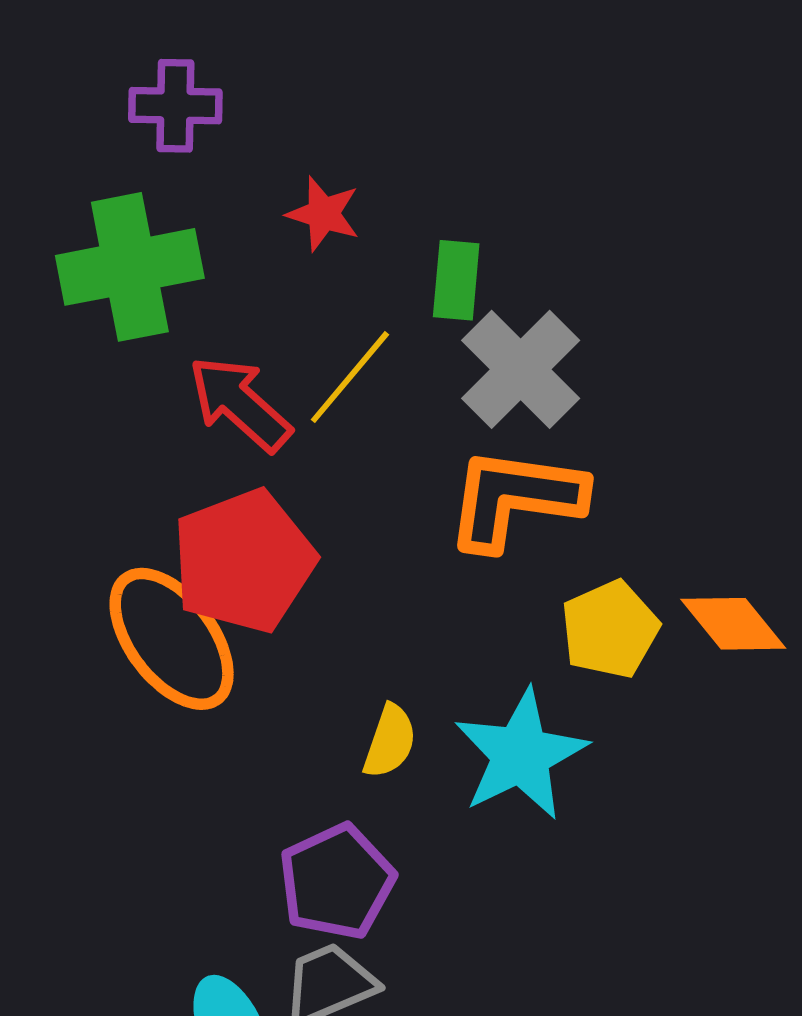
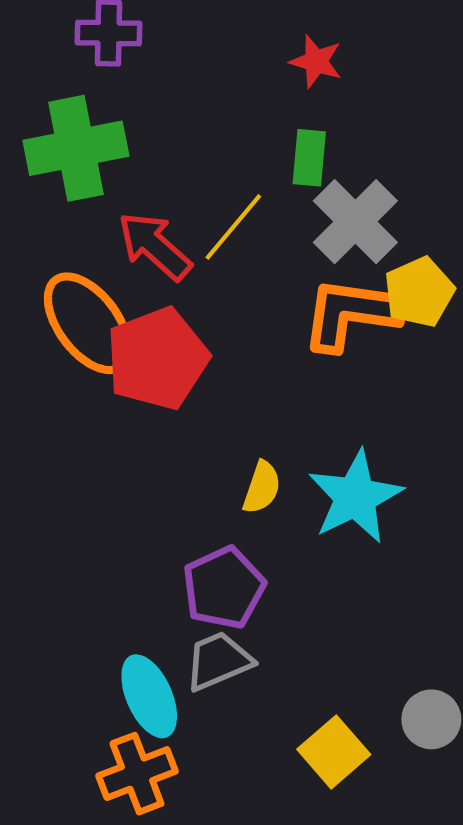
red star: (323, 214) -> (316, 61), moved
yellow pentagon: (610, 629) -> (419, 292), moved
orange ellipse: (172, 639) -> (88, 323), moved

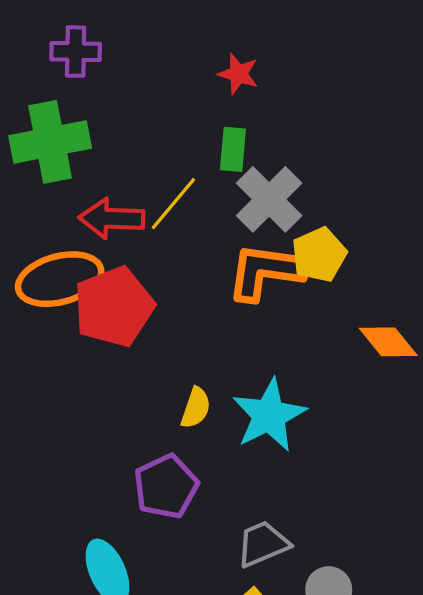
red arrow: (155, 246) -> (112, 219), turned -40
orange ellipse: (88, 323) -> (60, 279), turned -68
gray trapezoid: (218, 661) -> (263, 544), moved

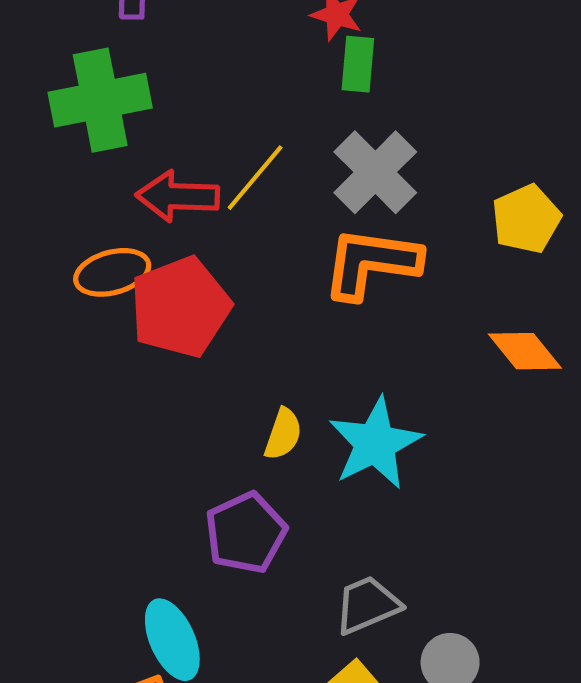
green rectangle: (233, 149) -> (358, 64), moved
yellow pentagon: (319, 255) -> (526, 219), moved
orange ellipse: (60, 279) -> (112, 272), size x0.7

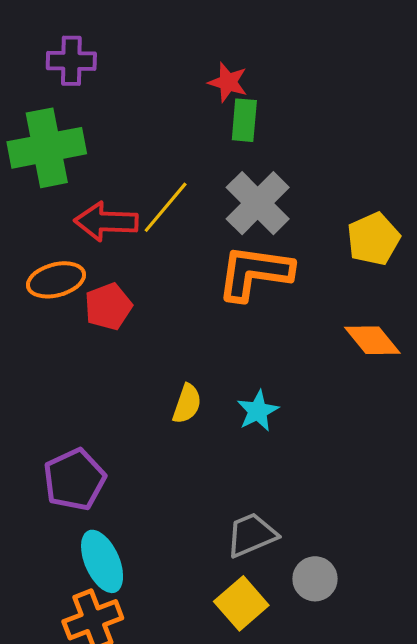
red pentagon: (180, 307) -> (108, 307), size x0.6
cyan star: (375, 443) -> (258, 411), size x0.6
purple pentagon: (246, 533) -> (74, 480), moved

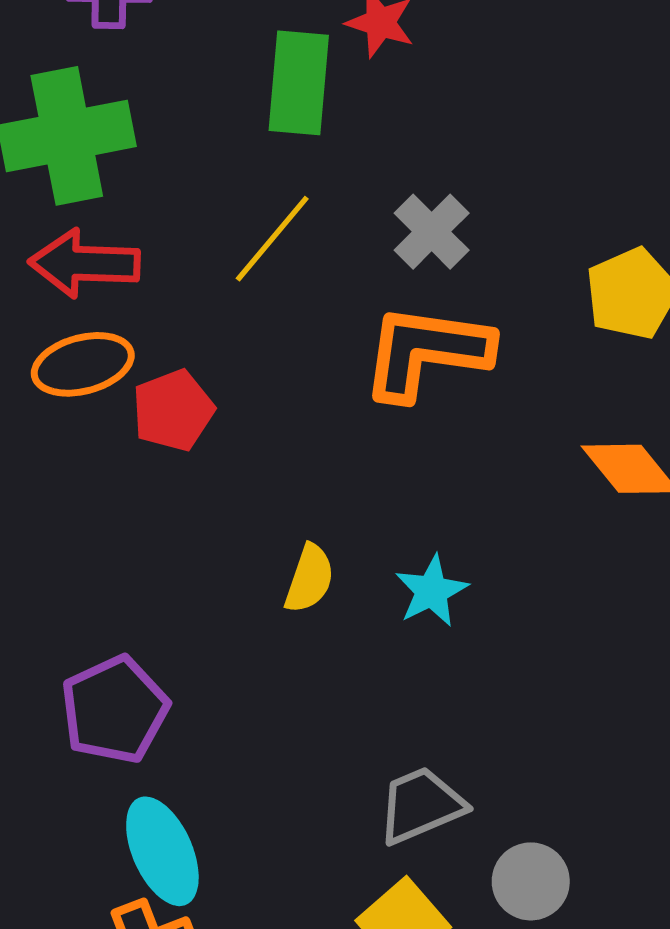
green rectangle: (244, 120) -> (299, 83), moved, size x1.4
gray cross: (258, 203) -> (432, 232), size x0.7
red arrow: (106, 222) -> (85, 263), moved

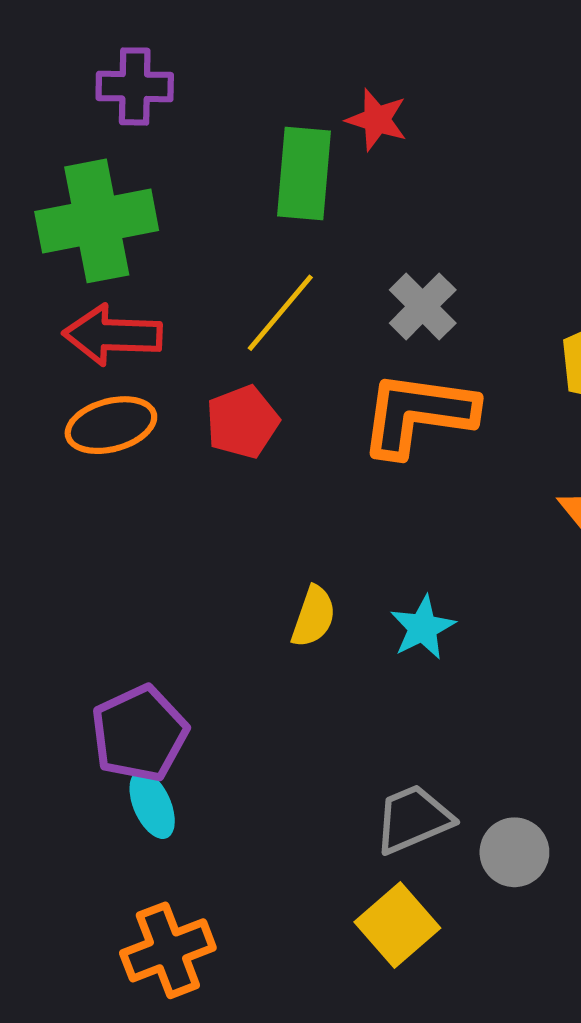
red pentagon: (173, 410) -> (242, 422), moved
cyan ellipse: (162, 851) -> (152, 805), moved, size x0.7
gray circle: (531, 881) -> (514, 852), moved

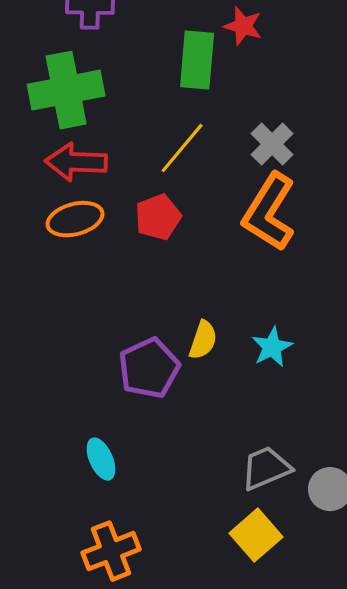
orange L-shape: (418, 414) -> (269, 212), turned -66
purple pentagon: (139, 734) -> (149, 368), moved

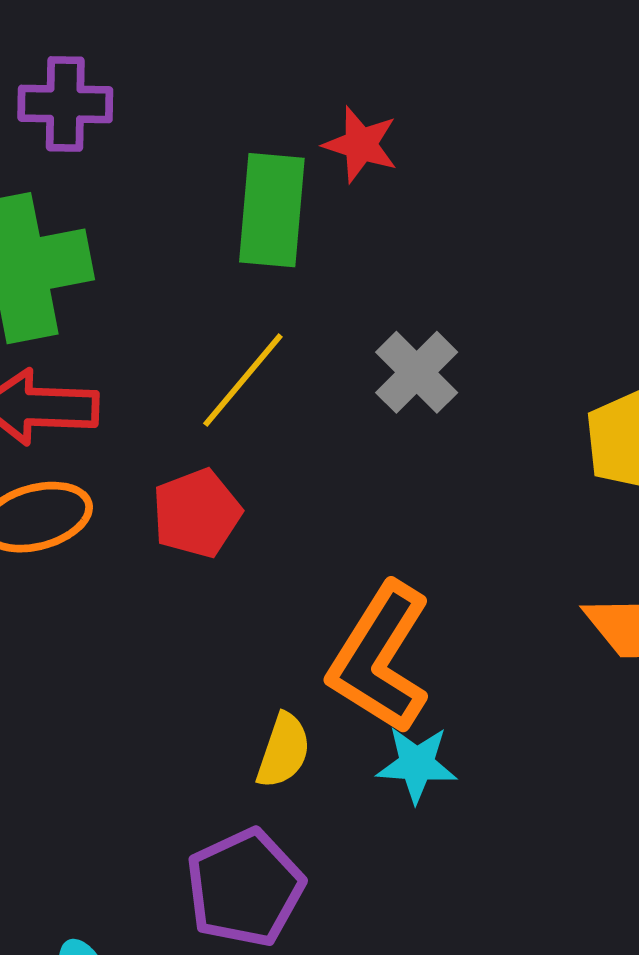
orange L-shape: (269, 212) -> (380, 658), moved
cyan star: (272, 347) -> (417, 764), turned 30
purple pentagon: (149, 368) -> (245, 888), moved

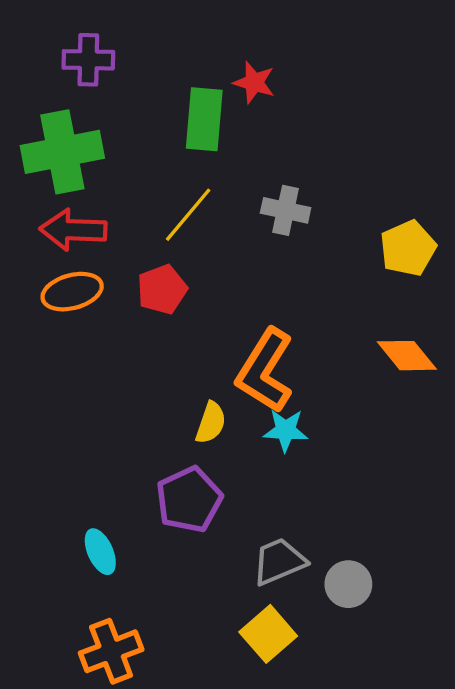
gray cross: (417, 372) -> (286, 210), turned -33

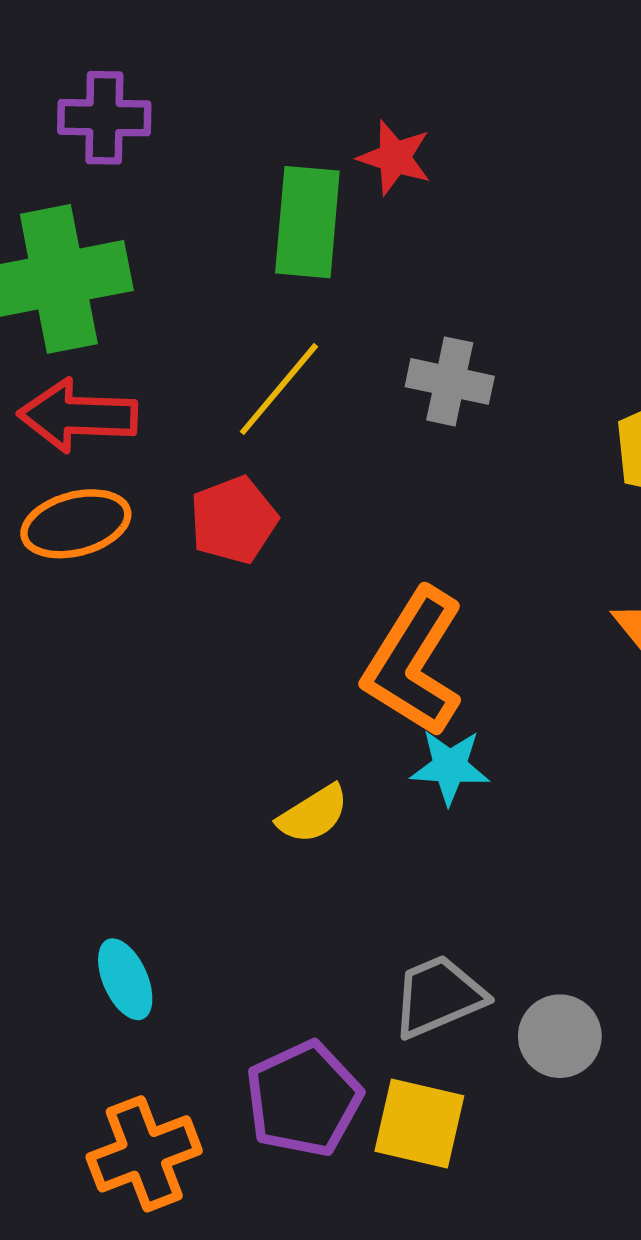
yellow semicircle: (211, 423) -> (313, 814), moved, turned 39
purple pentagon: (189, 500) -> (304, 1099), moved
yellow square: (268, 634) -> (419, 1124), turned -36

